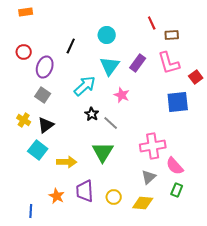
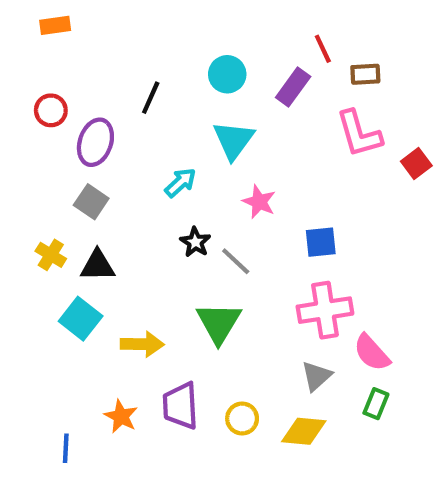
purple rectangle: (138, 63) -> (293, 87), moved
cyan arrow: (85, 86) -> (180, 183), size x0.7
blue square: (178, 102) -> (321, 242), moved, size x0.7
black triangle: (46, 125) -> (98, 266), turned 36

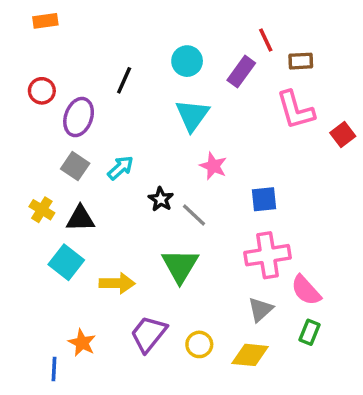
cyan arrow: (180, 183) -> (121, 168), moved
purple trapezoid: (180, 406) -> (149, 334), turned 42
orange star: (121, 416) -> (82, 343), moved

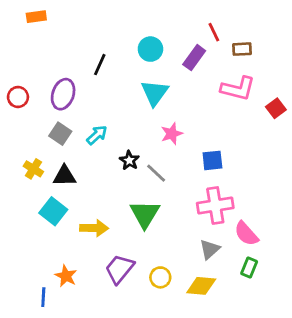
red circle: (42, 91) -> (18, 97), moved
pink L-shape: (295, 110) -> (238, 89), turned -60
pink star: (213, 166) -> (172, 134), turned 30

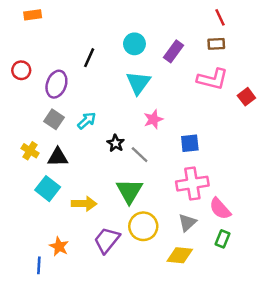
red line: (214, 32) -> (220, 17), moved
red circle: (18, 97) -> (21, 70), moved
yellow circle: (160, 277) -> (143, 226), moved, size x1.5

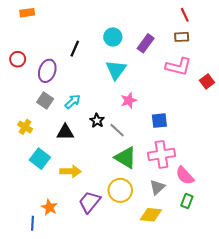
black triangle: (58, 157) -> (65, 132), moved
green triangle: (129, 191) -> (126, 158), moved, turned -30

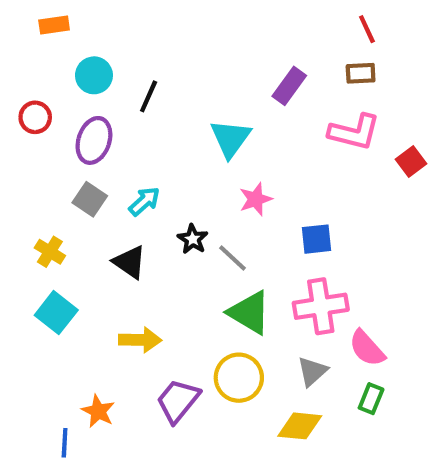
cyan circle: (113, 37) -> (94, 75), moved
black triangle: (65, 132) -> (130, 262), turned 36
cyan square: (40, 159) -> (56, 313), moved

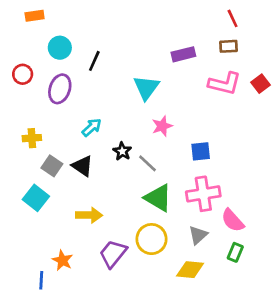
purple rectangle: (289, 86) -> (183, 54), turned 40
red square: (411, 161) -> (260, 84), moved
gray square: (90, 199) -> (52, 166), moved
yellow cross: (50, 252) -> (32, 138), moved, turned -36

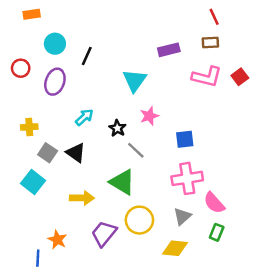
black star: (122, 151) -> (117, 128), moved
green triangle: (158, 198) -> (122, 182), moved

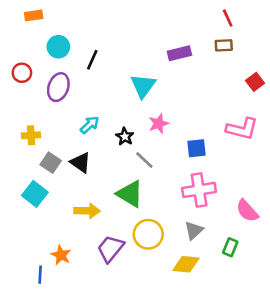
pink L-shape: (207, 77) -> (242, 129), moved
pink semicircle: (214, 203) -> (247, 211), moved

